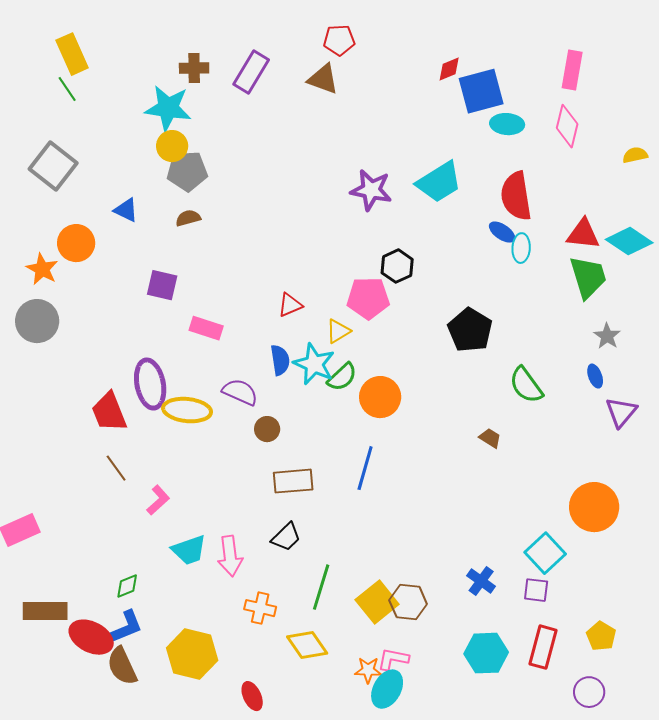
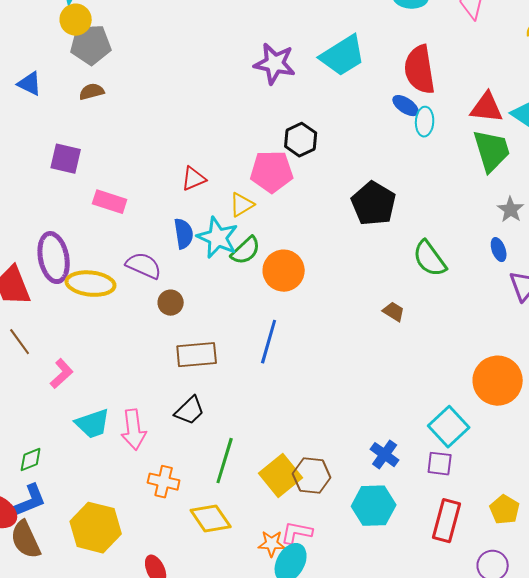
cyan hexagon: (486, 653) -> (374, 506), moved

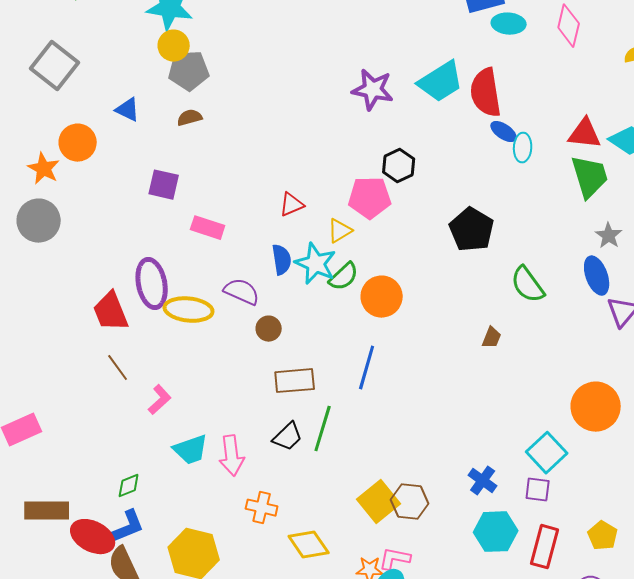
red semicircle: (420, 70) -> (486, 93), moved
blue ellipse: (499, 250) -> (597, 276), size x1.6
brown trapezoid: (394, 312) -> (492, 338), turned 80
green line: (225, 461) -> (323, 429), moved
cyan hexagon: (374, 506) -> (496, 532), moved

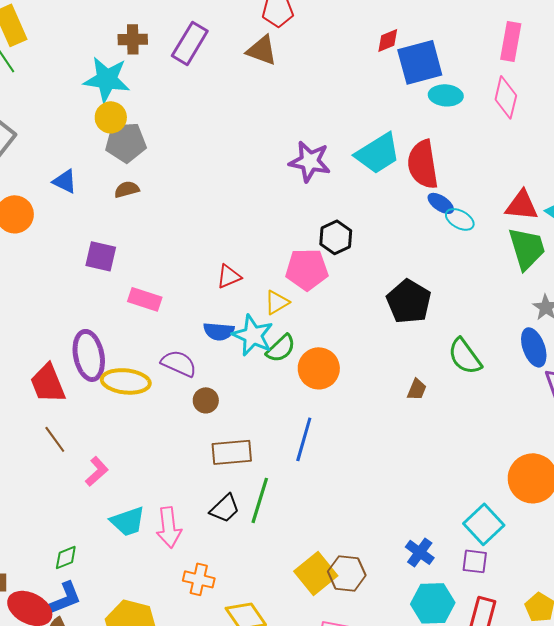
cyan ellipse: (523, 148) -> (460, 219), turned -64
blue semicircle: (282, 260) -> (219, 331), turned 104
brown trapezoid: (492, 338) -> (417, 389), moved

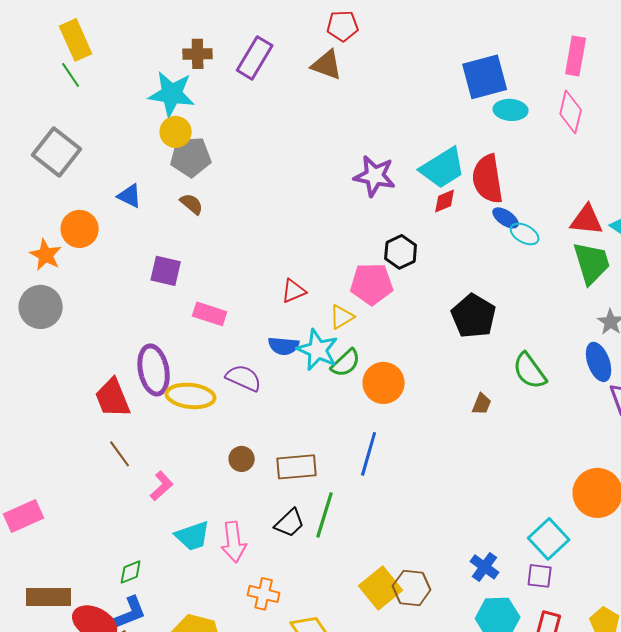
red diamond: (388, 40) -> (445, 201), moved
brown semicircle: (127, 189) -> (192, 204), turned 55
brown circle: (206, 400) -> (242, 459), moved

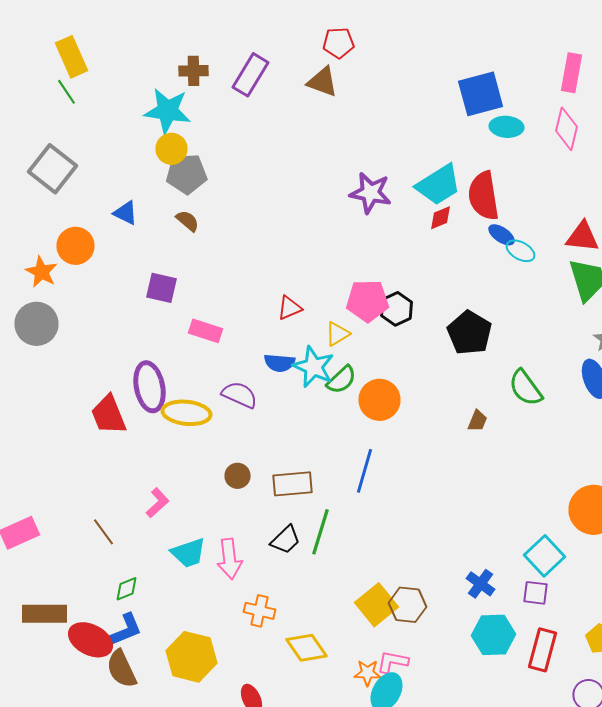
black hexagon: (401, 252) -> (396, 309), moved
brown line: (120, 454) -> (104, 532), moved

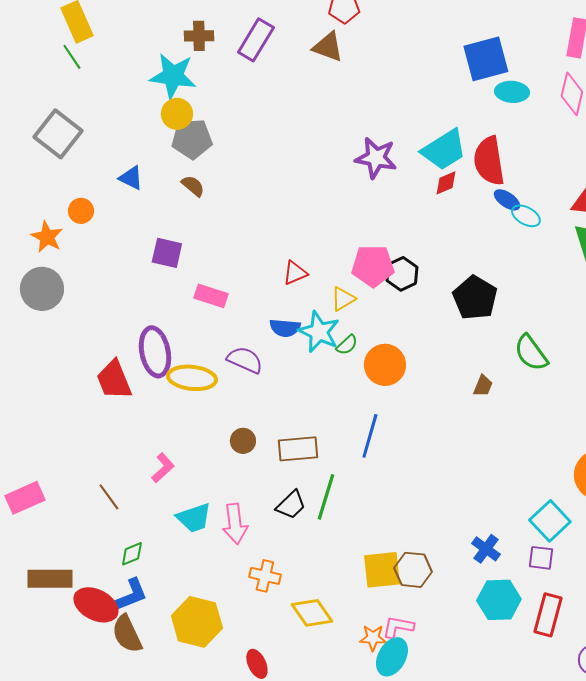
orange circle: (76, 246) -> (81, 211), size x0.7
green semicircle: (342, 380) -> (347, 345), size x0.7
yellow square: (376, 605) -> (382, 570), turned 33

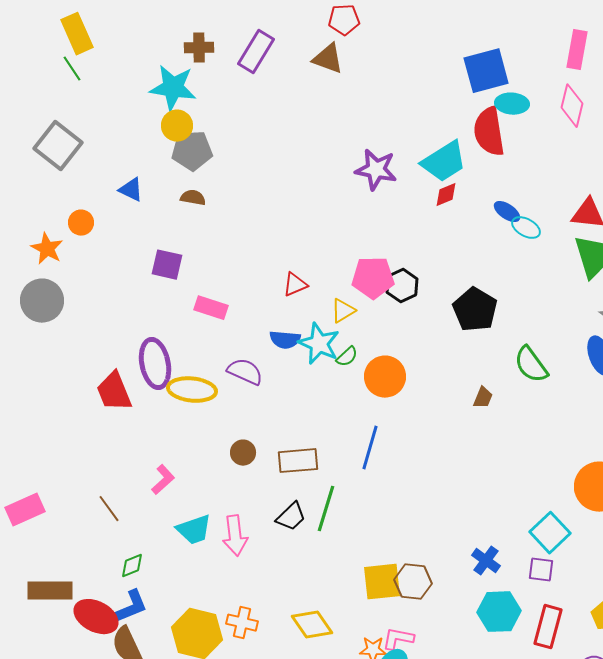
red semicircle: (489, 161) -> (489, 132), moved
brown semicircle: (193, 186) -> (193, 198), turned -30
orange cross: (265, 576) -> (242, 623), moved

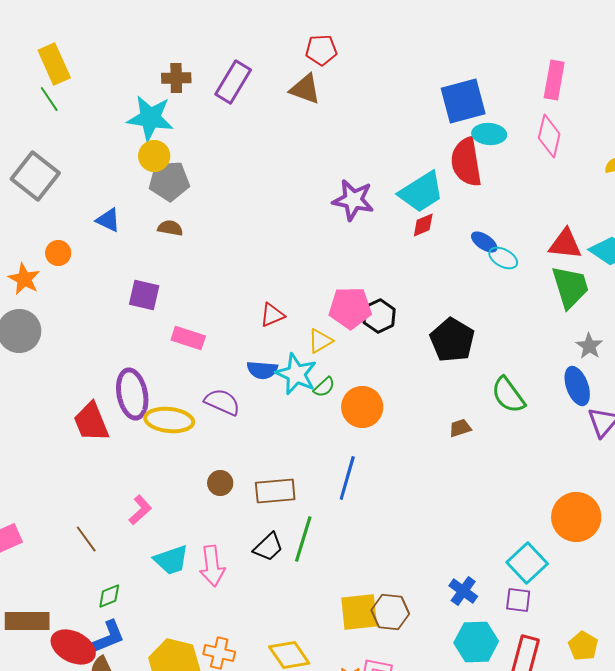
brown trapezoid: (483, 398) -> (460, 428), turned -130

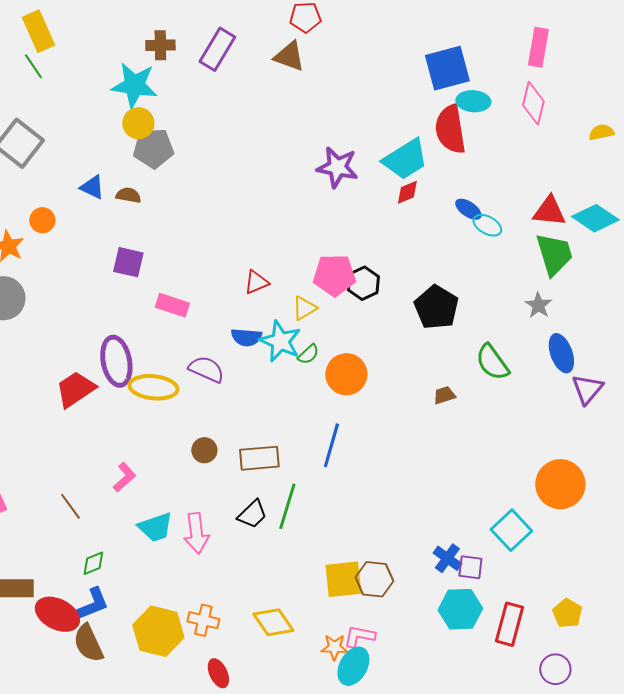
brown semicircle: (170, 228) -> (128, 195), moved
gray star: (589, 346) -> (538, 305), moved
red trapezoid: (91, 422) -> (75, 389), turned 78
purple square: (518, 600) -> (470, 567), moved

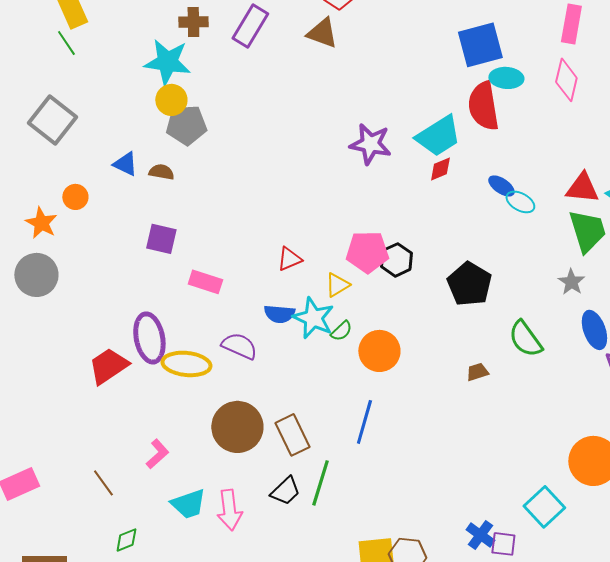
brown circle: (204, 450) -> (237, 427), size x2.0
brown rectangle: (259, 458) -> (292, 435), turned 69

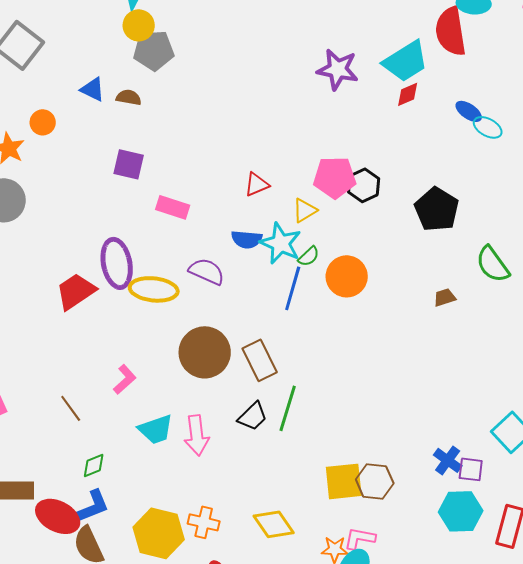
blue line: (364, 422) -> (293, 288), moved

